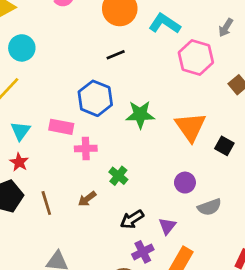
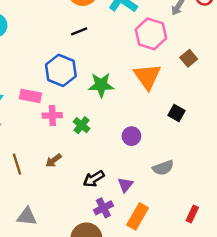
orange triangle: (190, 127) -> (147, 76), moved
green cross: (118, 176) -> (82, 125), moved
purple circle: (185, 183) -> (131, 136), moved

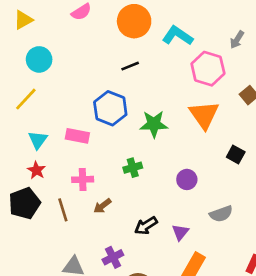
pink cross: (52, 115) -> (83, 179), moved
green cross: (82, 125) -> (133, 168), turned 35
purple cross: (103, 208) -> (113, 257), moved

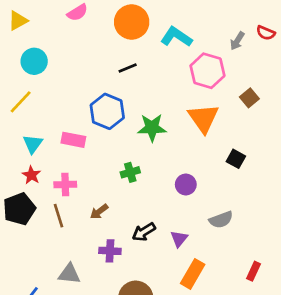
pink cross: (83, 179) -> (65, 185), moved
purple cross: (113, 257) -> (110, 251), moved, turned 30

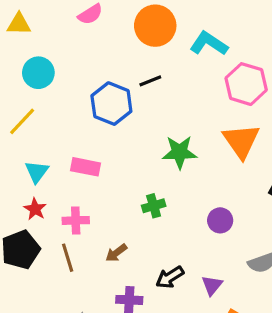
yellow triangle: (18, 21) -> (19, 24), turned 30
blue hexagon: (107, 111) -> (111, 104), moved

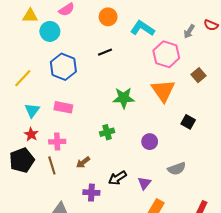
yellow triangle: (19, 24) -> (30, 16), moved
orange circle: (155, 26) -> (108, 17), size x0.7
cyan circle: (38, 73) -> (50, 31), moved
blue hexagon: (111, 104) -> (63, 67), moved

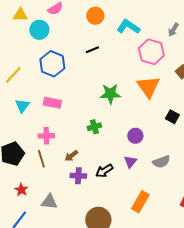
red star: (31, 134) -> (21, 190), moved
purple triangle: (144, 183) -> (130, 162), moved
purple cross: (91, 193) -> (78, 176), moved

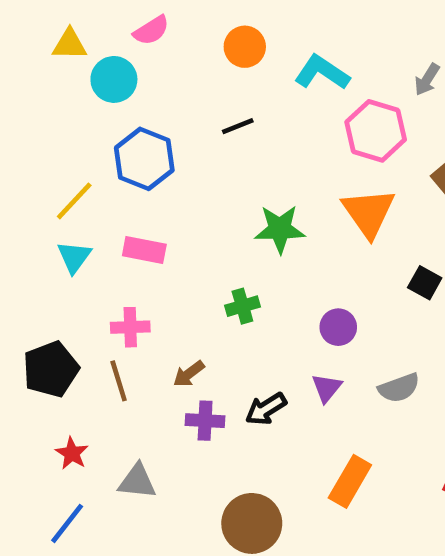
yellow line: (13, 75) -> (74, 201), moved

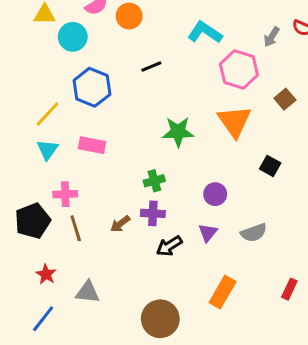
orange circle: (245, 47) -> (129, 16), moved
pink cross: (130, 327) -> (65, 194), moved
purple cross: (205, 421) -> (153, 213), moved

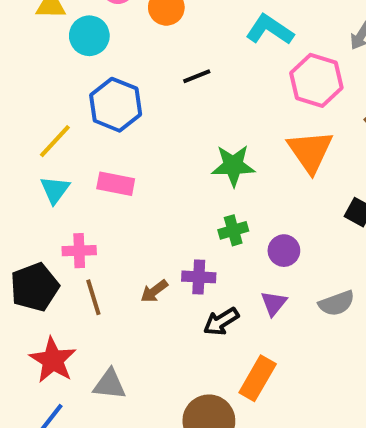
green cross: (154, 181) -> (233, 230), moved
red star: (46, 274) -> (53, 360), size x1.6
orange rectangle: (223, 292) -> (258, 378), moved

